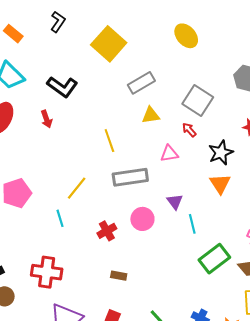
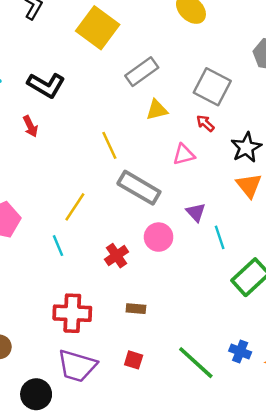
gray rectangle: (130, 177) -> (139, 188), turned 44
red cross: (47, 272) -> (72, 313), moved

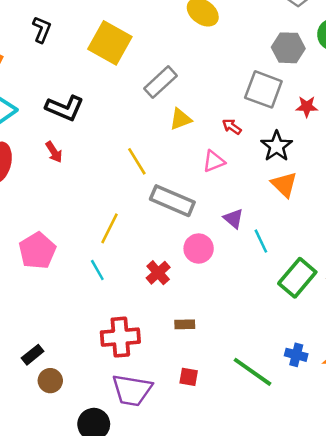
gray square: (212, 87) -> (263, 89), moved

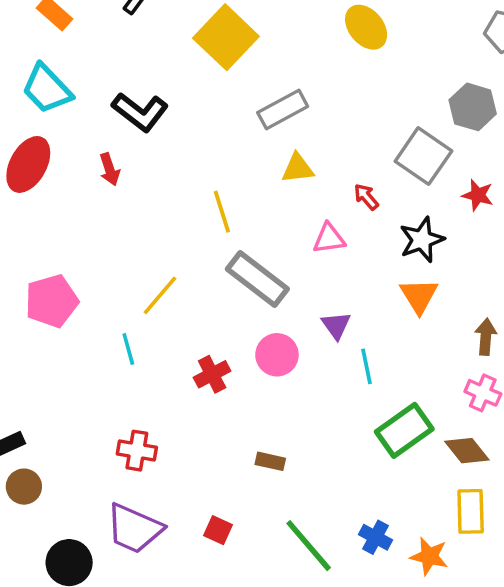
brown rectangle: (185, 324) -> (270, 461), moved
red cross: (120, 337) -> (137, 451), size x0.7

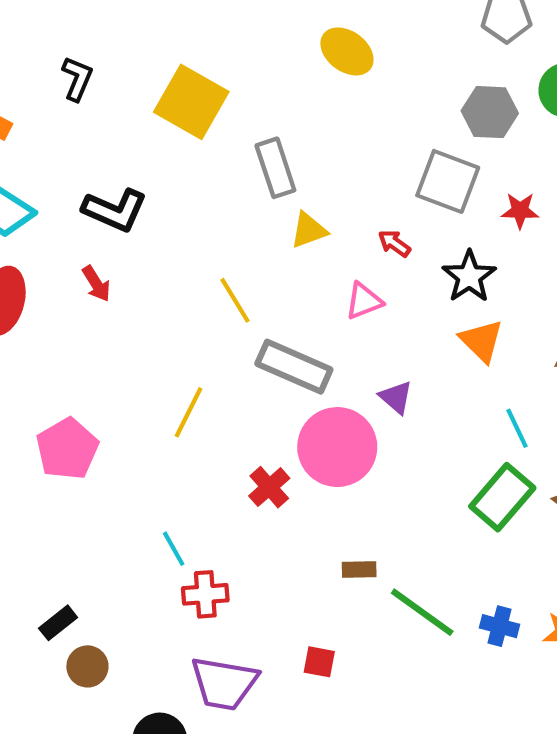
gray rectangle: (283, 109) -> (275, 168), turned -66
cyan line: (128, 349) -> (174, 549), moved
pink circle: (277, 355) -> (337, 447), size x1.6
cyan line: (366, 366) -> (517, 428), moved
green line: (309, 546) -> (422, 612), moved

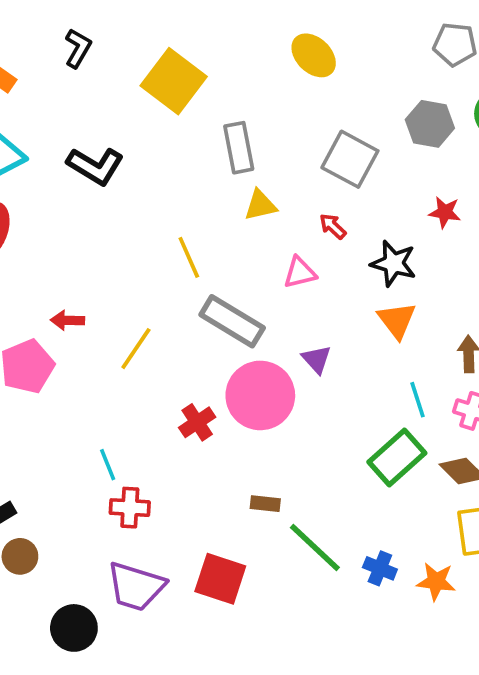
gray square: (448, 181) -> (350, 159), moved
black star: (469, 277) -> (393, 263), turned -30
red arrow: (96, 284) -> (67, 320), moved, turned 116
red square: (319, 662) -> (220, 579), size x1.8

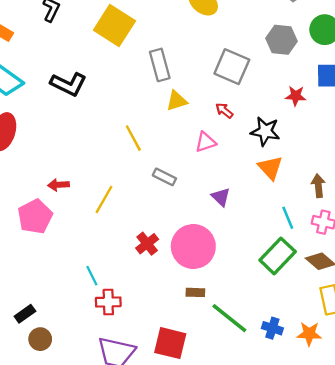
gray rectangle: (232, 321) -> (164, 177), size x0.6
pink circle: (260, 395) -> (193, 247), moved

